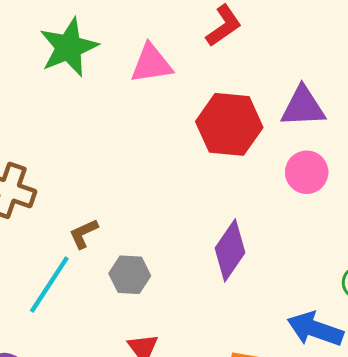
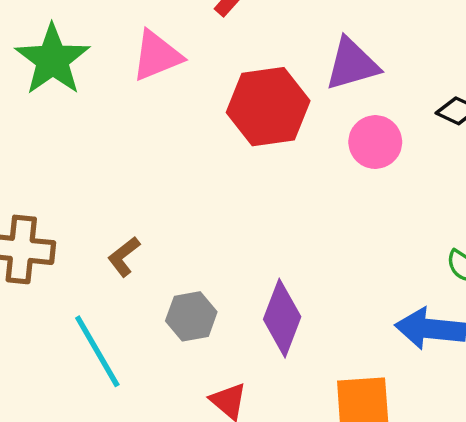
brown L-shape: (84, 234) -> (124, 257), moved
purple diamond: (230, 250) -> (282, 318), moved
cyan line: (49, 285) -> (97, 351), turned -50

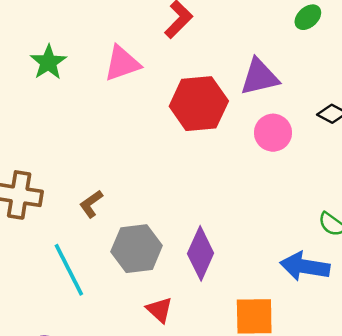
green star: (52, 60) -> (48, 62), size x0.7
gray hexagon: (191, 316) -> (137, 249), size x1.4

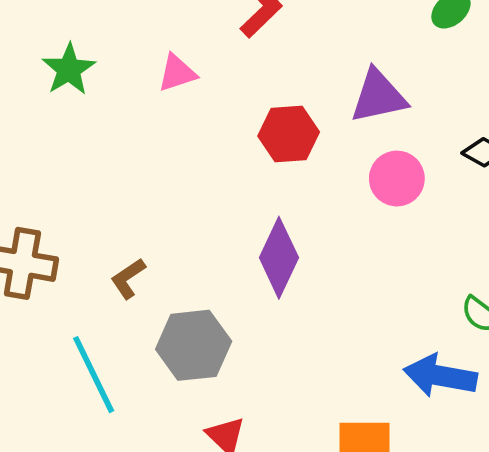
pink triangle: (122, 63) -> (177, 73), size x0.7
red hexagon: (199, 104) -> (289, 134), size x0.7
purple diamond: (201, 253) -> (279, 258), moved

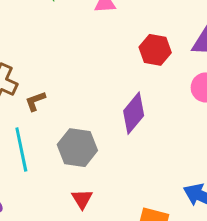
brown L-shape: (128, 278) -> (35, 101), moved

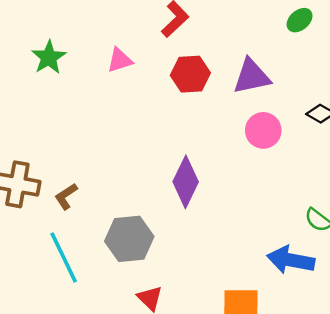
red hexagon: (155, 50) -> (190, 74), moved

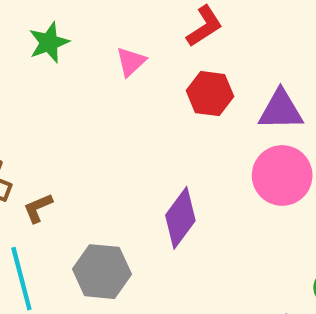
pink triangle: (120, 60) -> (131, 62), turned -36
pink circle: (263, 130) -> (282, 175), size x1.4

